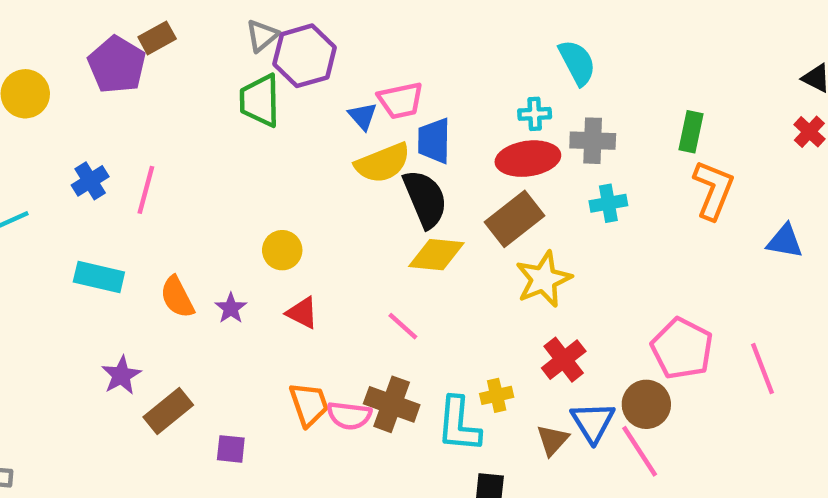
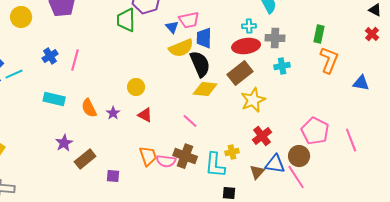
blue triangle: (593, 422) -> (275, 164), turned -50

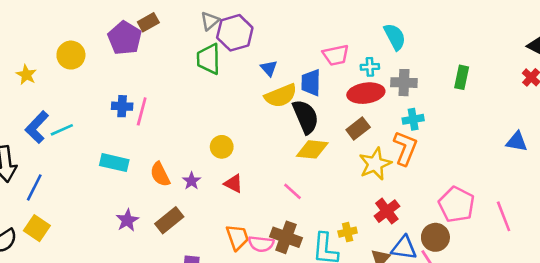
pink trapezoid: (189, 20) -> (336, 55), moved
blue cross: (50, 56) -> (122, 106), moved, turned 35
orange L-shape: (329, 60) -> (405, 148), moved
brown rectangle: (240, 73) -> (358, 128), size x0.7
brown rectangle: (85, 159) -> (169, 220), moved

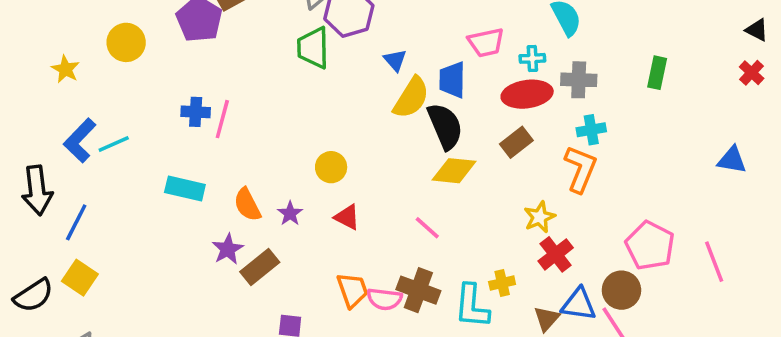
yellow semicircle: (281, 96) -> (411, 98), turned -36
yellow star: (375, 164) -> (540, 217), moved, size x0.7
purple star: (127, 220) -> (228, 249), moved

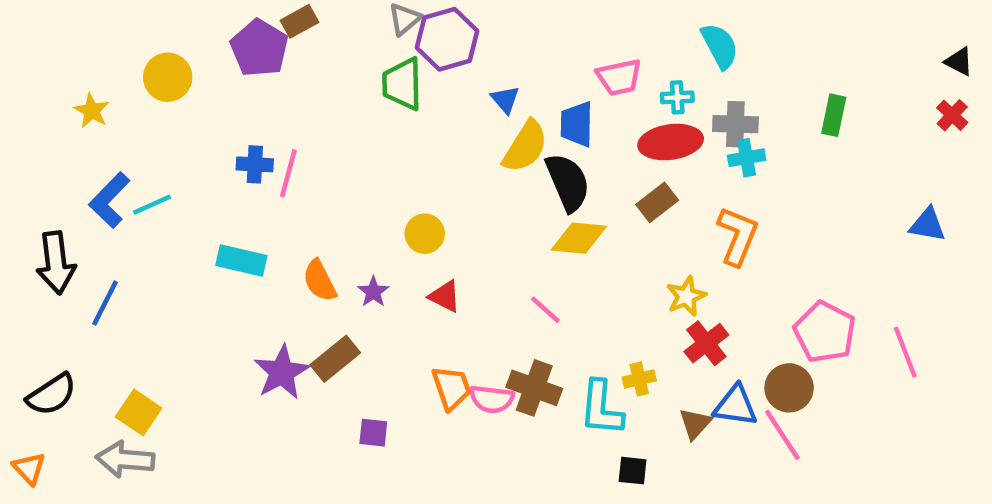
cyan cross: (591, 130) -> (747, 158), moved
purple star: (228, 249) -> (282, 372), moved, size x1.4
yellow square: (80, 278) -> (139, 412), moved

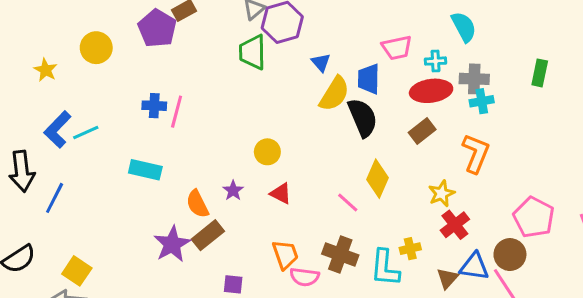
yellow diamond: (579, 238) -> (377, 179), moved, turned -72
orange semicircle: (320, 281) -> (197, 204), moved
pink semicircle: (492, 399) -> (305, 277), moved

